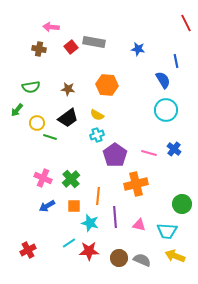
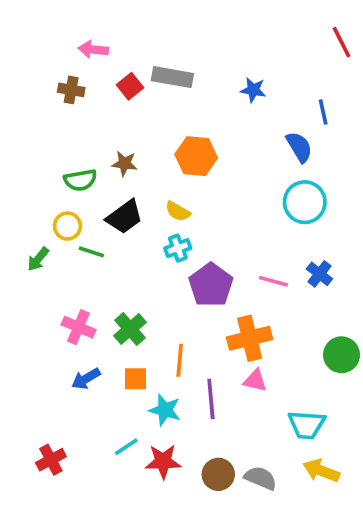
green semicircle: (31, 87) -> (80, 180), moved
green arrow: (17, 110) -> (38, 259), moved
green circle: (182, 204) -> (342, 355), moved
pink triangle: (139, 225) -> (255, 381), moved

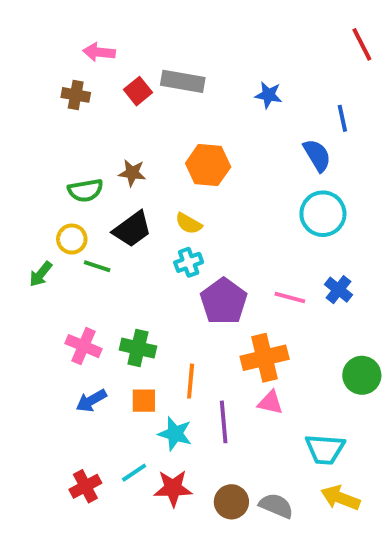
green cross: (130, 329) -> (138, 348), turned -36
red cross: (51, 460) -> (85, 486), moved

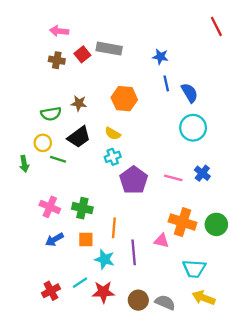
brown cross: (76, 95) -> (57, 60), moved
blue line: (342, 118) -> (166, 83), moved
green arrow: (41, 274) -> (24, 164), turned -49
orange cross: (265, 358) -> (183, 222), moved, turned 32

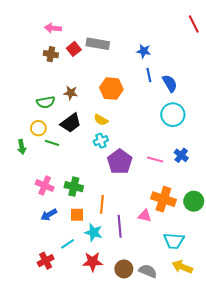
cyan line: (80, 283) -> (68, 244), moved

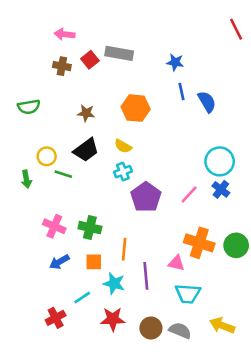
green semicircle: (46, 102) -> (29, 107), moved
cyan circle: (173, 115) -> (220, 161), moved
pink line: (155, 159) -> (189, 194), turned -63
cyan trapezoid: (174, 241) -> (188, 294), moved

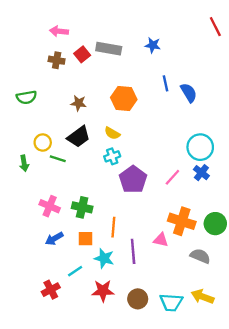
blue star: (175, 62) -> (153, 45), moved
cyan trapezoid: (188, 294) -> (171, 302), moved
gray semicircle: (180, 331) -> (200, 256), moved

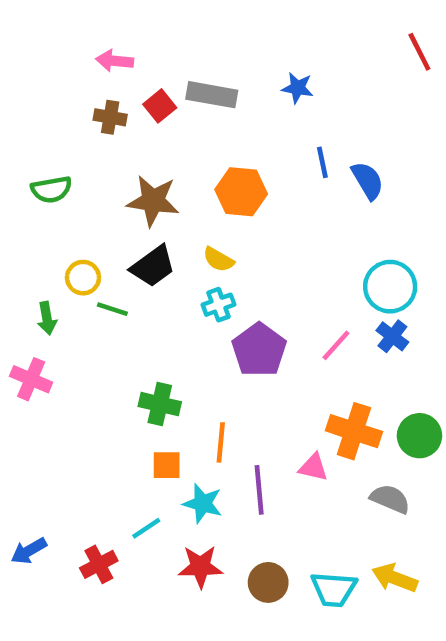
brown star: (79, 103) -> (153, 201), size x1.6
pink cross: (50, 206) -> (31, 379), moved
blue arrow: (54, 239) -> (29, 551), moved

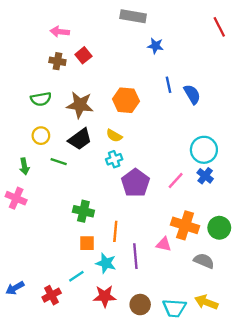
gray rectangle: (212, 95) -> (133, 16), moved
green semicircle: (51, 190) -> (41, 99), moved
yellow circle: (83, 278) -> (41, 136), moved

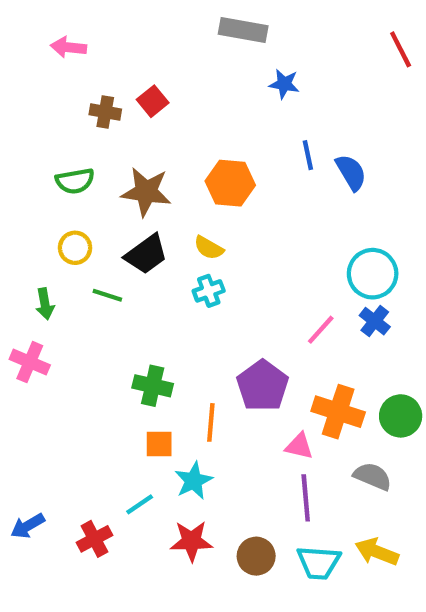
pink arrow: (60, 32) -> (69, 47), moved
purple pentagon: (135, 183) -> (263, 386), moved
purple line: (135, 256) -> (306, 498), moved
cyan star: (106, 263) -> (194, 481), turned 30

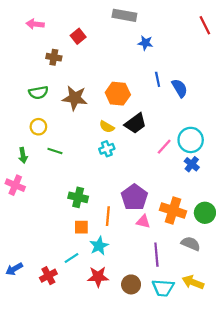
red square: (153, 101) -> (78, 36), moved
black trapezoid: (146, 254) -> (135, 123), moved
pink line: (321, 330) -> (164, 147), moved
pink triangle: (299, 446) -> (143, 222), moved

